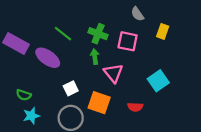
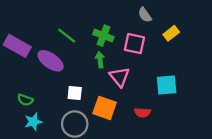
yellow rectangle: (163, 31) -> (171, 33), turned 32
cyan square: (158, 81) -> (167, 85), turned 30
white square: (71, 88) -> (75, 93), turned 32

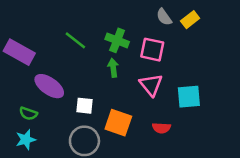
yellow rectangle: (171, 33) -> (190, 20), moved
purple ellipse: (51, 61) -> (49, 86), moved
pink triangle: (119, 77) -> (151, 85), moved
cyan star: (33, 122) -> (26, 140), moved

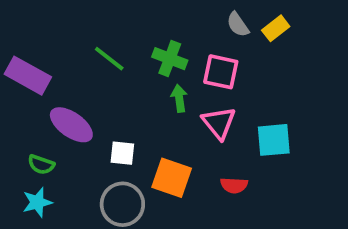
green arrow: (113, 68) -> (179, 98), moved

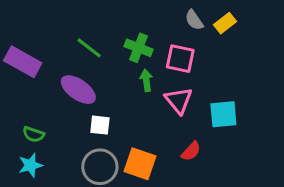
purple ellipse: (71, 125) -> (78, 90), moved
orange square: (172, 178) -> (140, 164), moved
red semicircle: (234, 185) -> (191, 151), turned -50

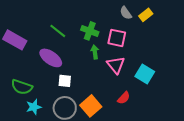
cyan square: (223, 114) -> (145, 74), turned 36
green semicircle: (33, 134) -> (22, 87), size x1.5
orange square: (140, 164) -> (91, 106), turned 30
cyan star: (30, 165) -> (34, 107), moved

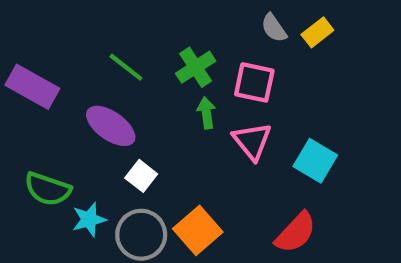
green cross: (90, 31) -> (196, 67), turned 36
white square: (65, 81) -> (141, 176), turned 32
red semicircle: (124, 98) -> (296, 233), moved, size x1.5
cyan star: (34, 107) -> (89, 219), moved

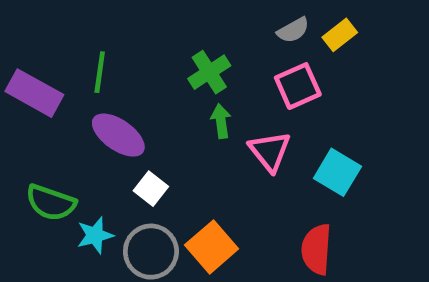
gray semicircle: (274, 28) -> (293, 30), turned -84
green line: (126, 67) -> (100, 72), moved, turned 60
pink square: (254, 82) -> (298, 86), moved, turned -36
red semicircle: (296, 233) -> (316, 249), turned 141

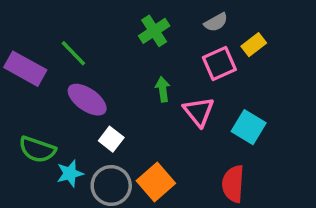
yellow rectangle: (340, 35) -> (254, 45), moved
green line: (100, 72) -> (73, 53), turned -52
green cross: (209, 72) -> (154, 31), moved

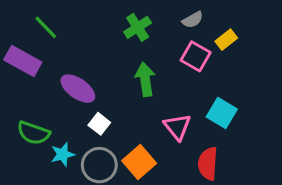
green line: (73, 53) -> (46, 27), moved
pink square: (219, 64) -> (196, 56), turned -36
green arrow: (163, 89) -> (145, 79), size x1.5
pink triangle: (199, 112) -> (177, 127), moved

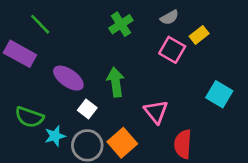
green arrow: (145, 79) -> (116, 82), moved
cyan square: (222, 113) -> (219, 94), moved

